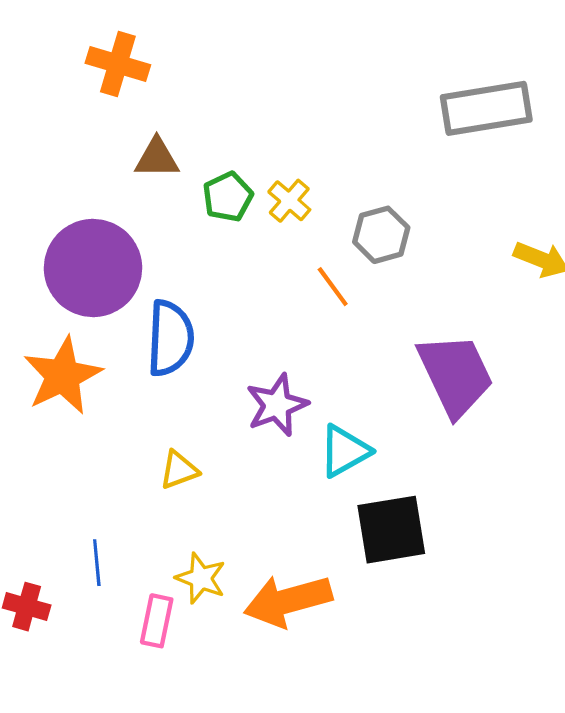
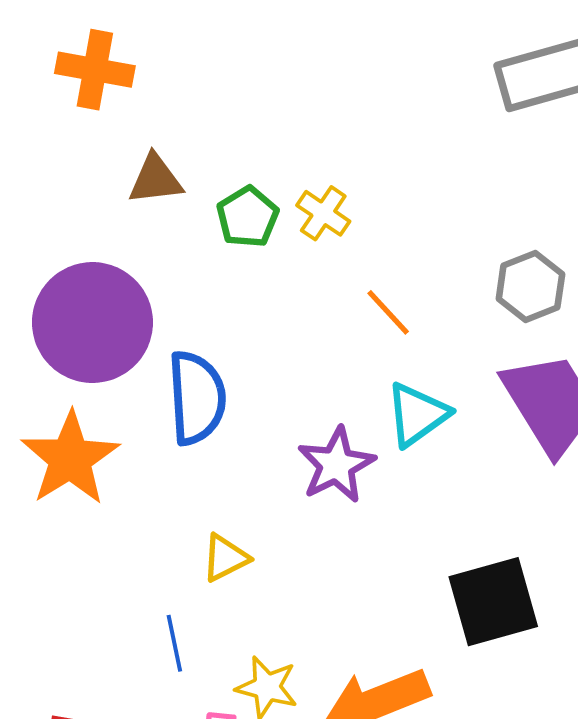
gray hexagon: (381, 235) -> (530, 287), moved
cyan triangle: (345, 451) -> (417, 414), moved
blue line: (97, 563) -> (174, 643), moved

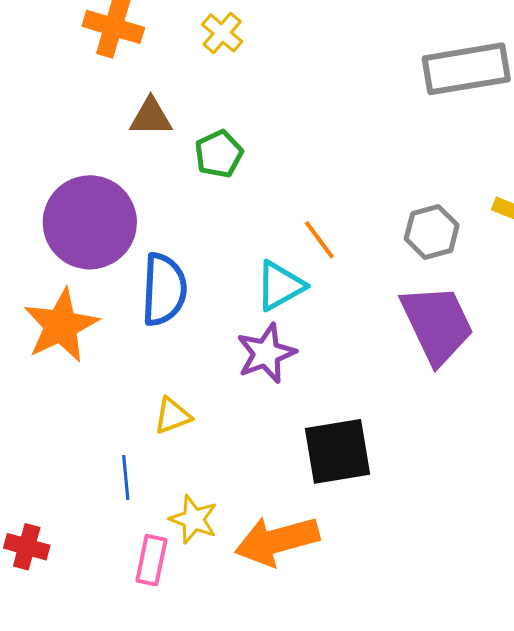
yellow cross: (323, 213) -> (222, 33), moved
cyan triangle: (417, 414) -> (280, 286), moved
black square: (493, 602) -> (337, 451), moved

